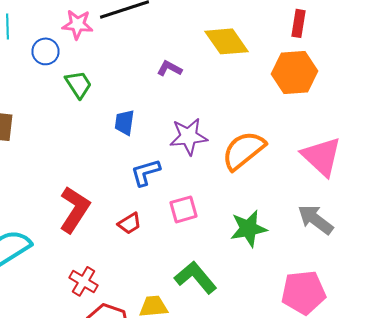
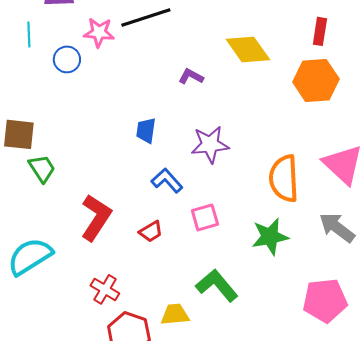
green trapezoid: (78, 84) -> (42, 168), moved
orange semicircle: (244, 150) -> (284, 178), moved, turned -54
blue L-shape: (146, 172) -> (167, 180), turned 64

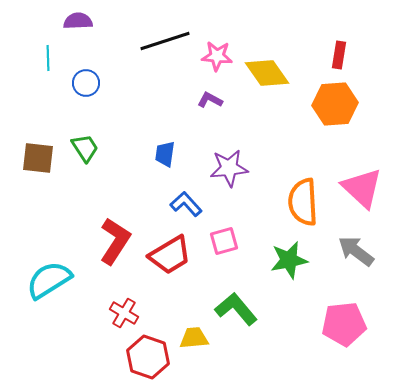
pink star: (99, 32) -> (217, 56), moved
green trapezoid: (42, 168) -> (85, 148), moved
red trapezoid: (151, 231) -> (170, 255), size x1.8

